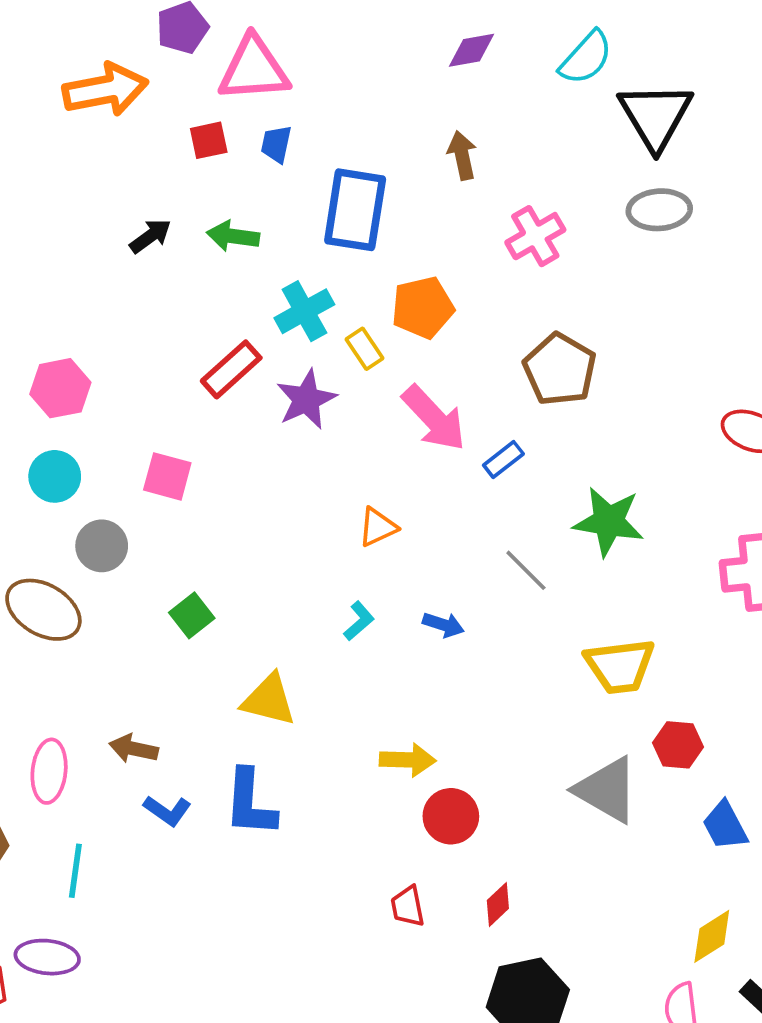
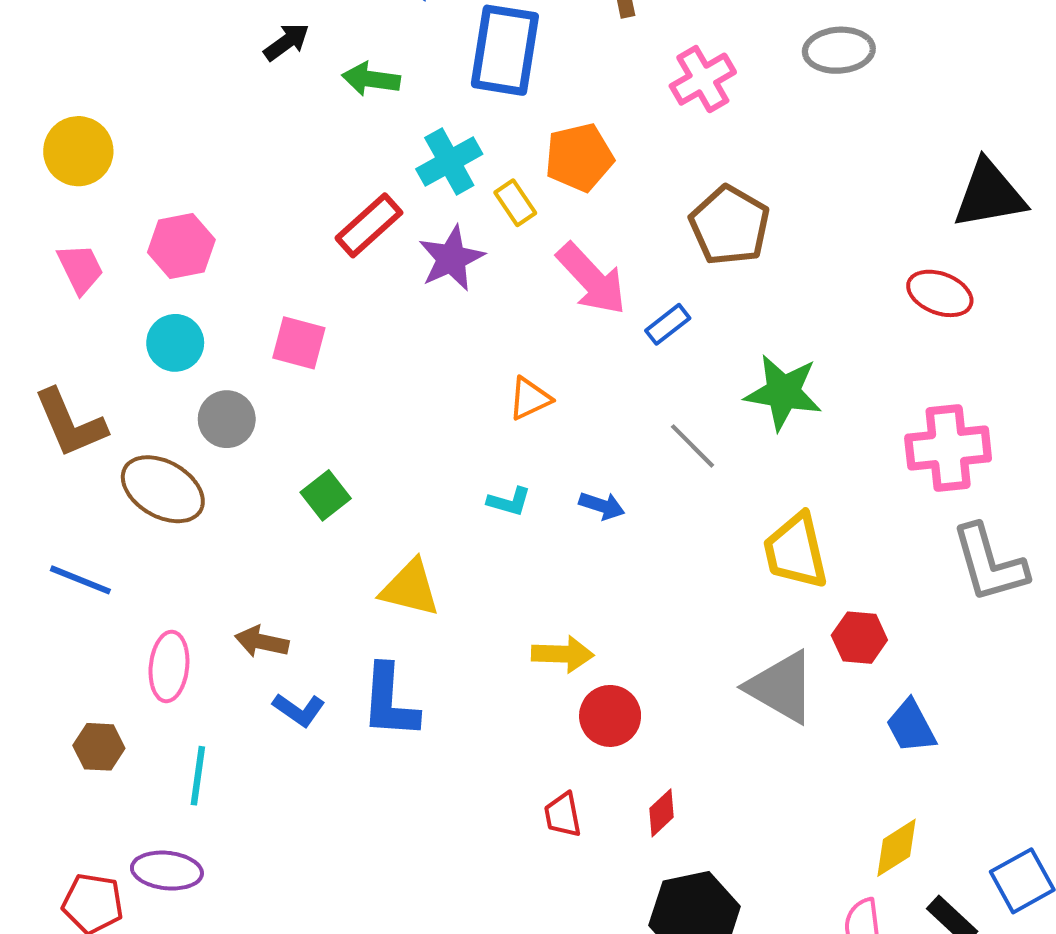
black arrow: (150, 236) -> (286, 42), moved
cyan L-shape: (359, 621) -> (509, 502), turned 57
yellow trapezoid: (620, 666) -> (796, 551), turned 84

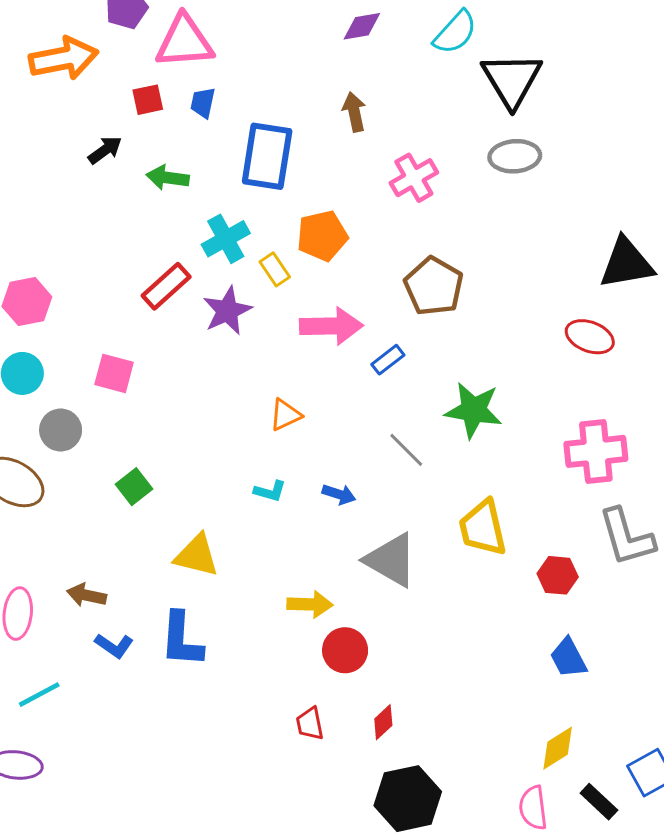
pink arrow: (592, 279) -> (331, 326), turned -48
red hexagon: (859, 638) -> (558, 575), moved
gray triangle: (781, 687) -> (391, 560), moved
cyan line: (198, 776) -> (39, 695), turned 54

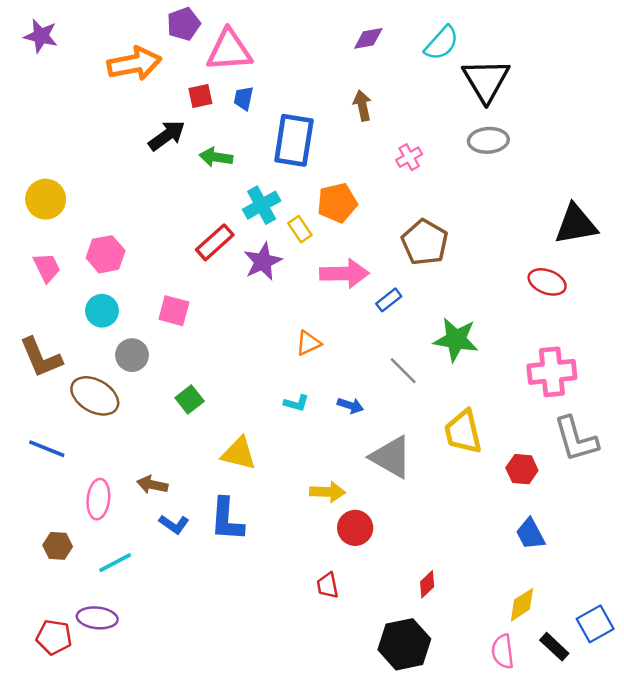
black arrow: (105, 150) -> (167, 136), size x1.4
pink cross: (414, 178) -> (409, 157), size x0.7
red diamond: (383, 722) -> (427, 584), moved

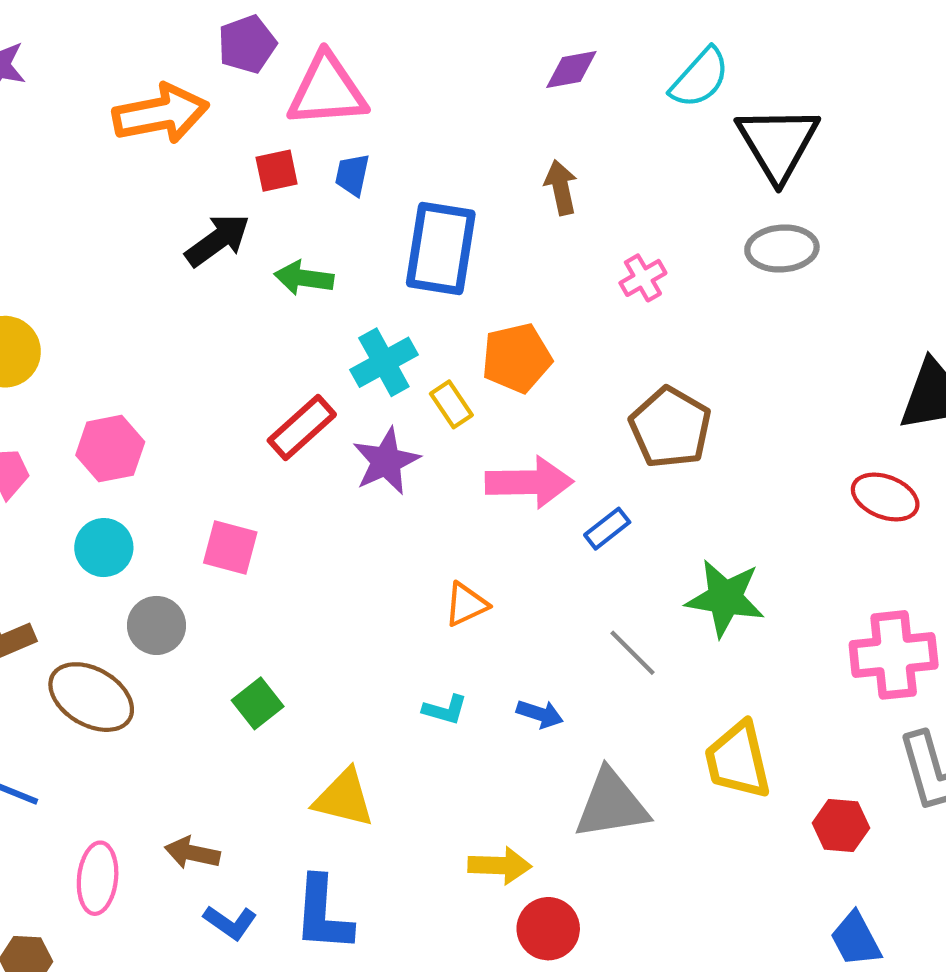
gray triangle: (391, 457) -> (611, 804), turned -39

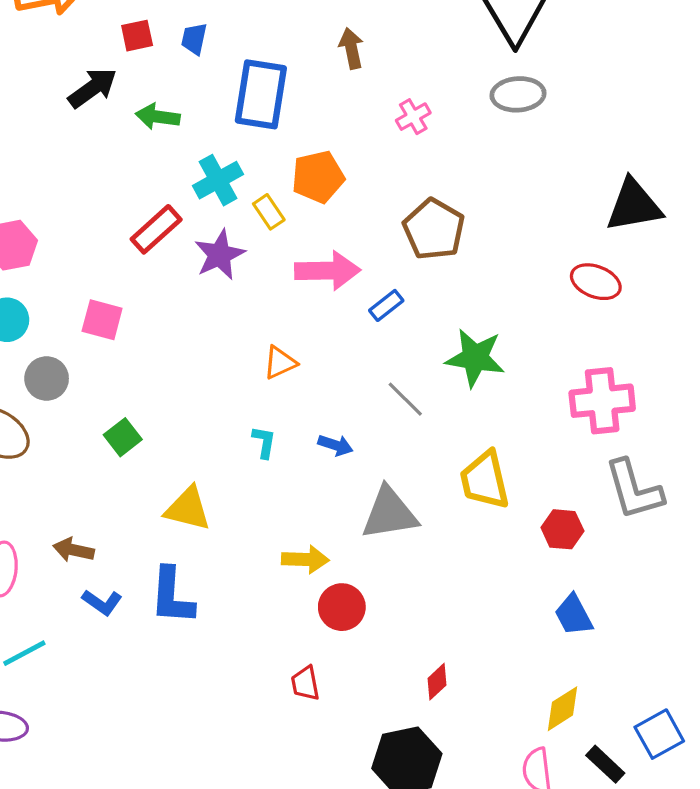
cyan L-shape: (445, 710) -> (264, 442), turned -96

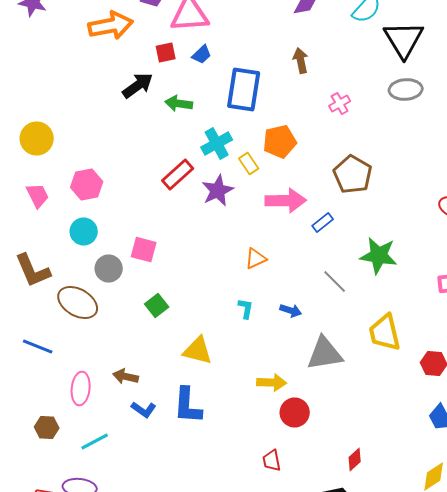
blue trapezoid: (194, 39) -> (202, 54), turned -145
pink square: (102, 320) -> (144, 250), moved

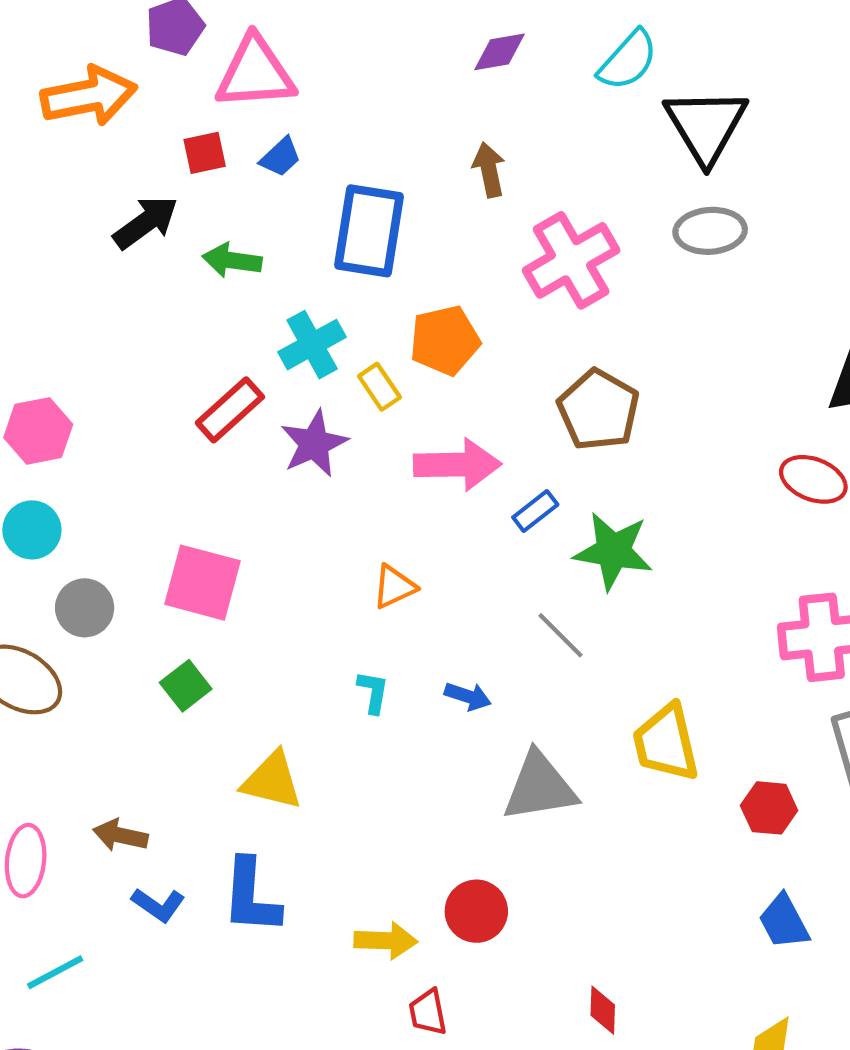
pink cross: (340, 104) -> (571, 260), size x2.0
pink square: (144, 250) -> (203, 583), moved, size x1.4
green star: (379, 256) -> (613, 551), moved
yellow arrow: (272, 382) -> (386, 941), moved
red diamond: (355, 460) -> (603, 1010), turned -45

